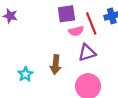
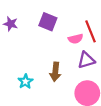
purple square: (66, 14) -> (48, 22), moved, turned 30

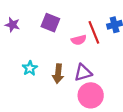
purple triangle: (86, 60) -> (83, 73), moved
cyan star: (25, 81) -> (30, 68), moved

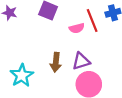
cyan star: (30, 68) -> (22, 75), moved, size x1.5

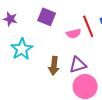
cyan star: (22, 75) -> (22, 49), moved

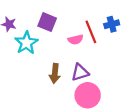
cyan star: (22, 49) -> (26, 43), moved

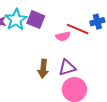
red line: (91, 32) -> (78, 29), turned -45
cyan star: (26, 43) -> (16, 20), moved

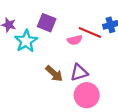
cyan star: (16, 20) -> (26, 41), moved
brown arrow: (43, 69) -> (54, 74), turned -54

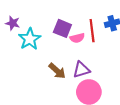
purple square: (47, 23) -> (62, 28), moved
red line: (90, 32) -> (92, 31), turned 60

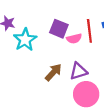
brown arrow: (57, 71) -> (53, 72), turned -90

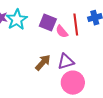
pink semicircle: (74, 39) -> (62, 32), turned 64
cyan star: (25, 40) -> (17, 20), moved

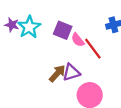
red line: (76, 25) -> (93, 49), moved, turned -30
purple triangle: (66, 62) -> (71, 72), moved

